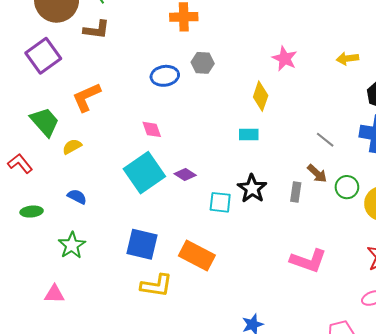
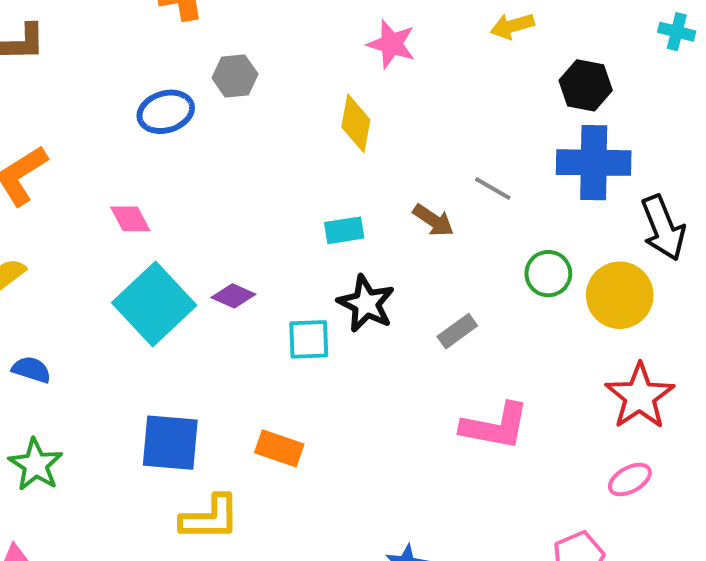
pink diamond: (152, 129) -> (130, 219), moved
cyan rectangle: (249, 135) -> (344, 230), moved
brown arrow: (317, 173) -> (433, 220), moved
gray rectangle: (296, 192) -> (457, 331), moved, turned 54
orange rectangle: (197, 256) -> (279, 448), size x0.7

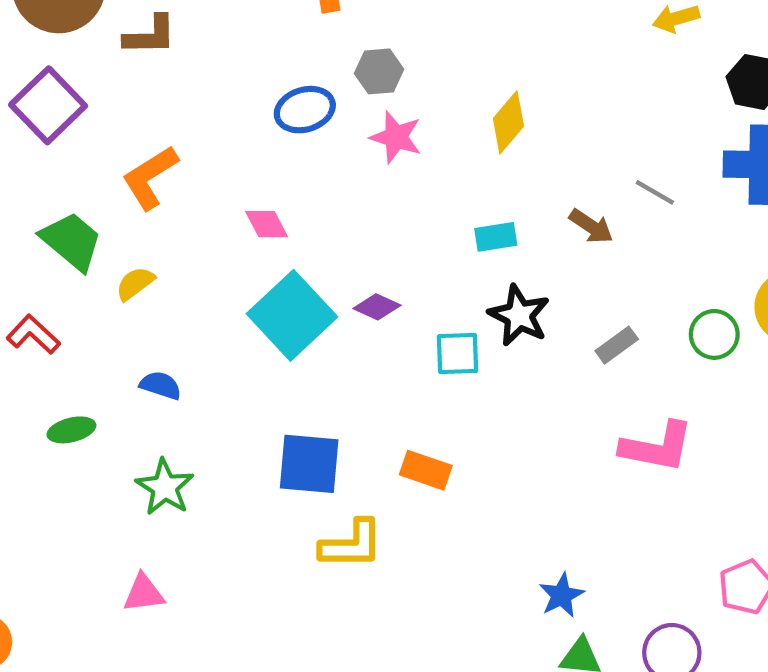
pink star: (391, 44) -> (396, 137), moved
yellow diamond: (356, 123) -> (508, 122), turned 30
green circle: (548, 274) -> (714, 334), moved

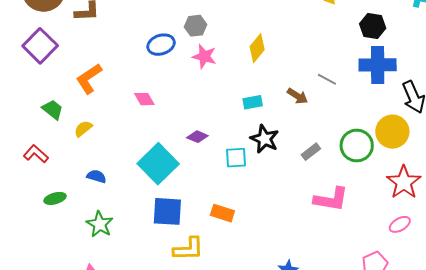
green trapezoid: (71, 241) -> (53, 109), size x0.7
cyan square: (292, 315) -> (158, 164), moved
green circle: (714, 334) -> (357, 146), size x1.4

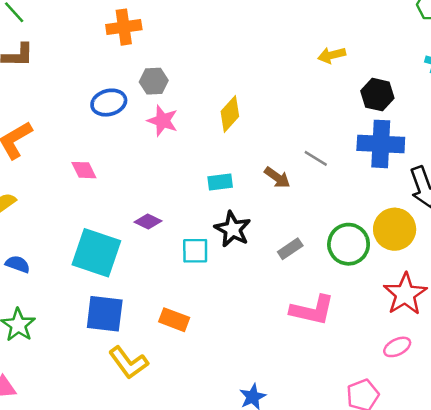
cyan square: (158, 164) -> (96, 253), turned -30
yellow L-shape: (188, 249) -> (128, 363), turned 52

